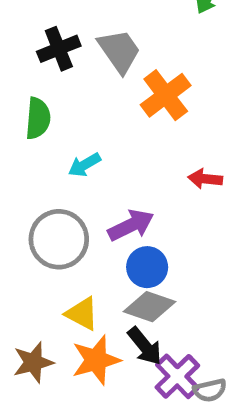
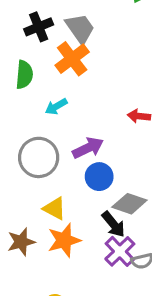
orange cross: (166, 95) -> (72, 59), moved
gray diamond: (149, 307) -> (129, 204), moved
black arrow: (145, 346) -> (113, 224), moved

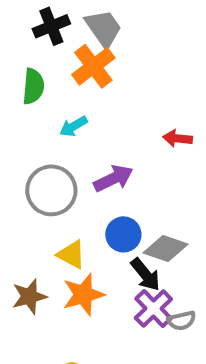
blue circle: (99, 177) -> (123, 234), moved

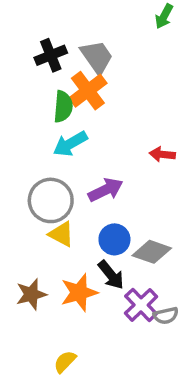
green semicircle: (33, 86) -> (63, 107), moved
cyan arrow: (73, 126) -> (70, 144), size x1.4
yellow triangle: (71, 254) -> (61, 234), moved
black arrow: (145, 274) -> (111, 275), moved

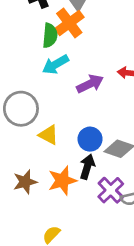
purple arrow: (106, 190) -> (90, 84), moved
gray circle: (51, 200) -> (21, 109), moved
black arrow: (111, 275) -> (87, 167), turned -125

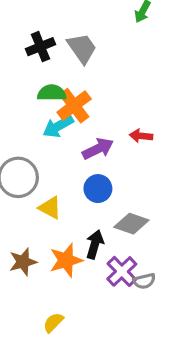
orange cross: (69, 23) -> (74, 106), moved
green semicircle: (50, 35) -> (52, 93), turned -95
blue circle: (90, 139) -> (98, 189), moved

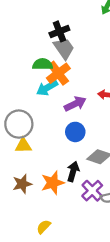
black cross: (41, 47) -> (59, 31), moved
gray trapezoid: (82, 48) -> (64, 48), moved
yellow triangle: (50, 208) -> (23, 145), moved, turned -30

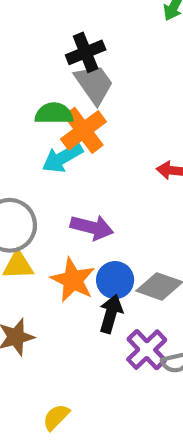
purple arrow: (75, 104) -> (92, 227), moved, turned 40
blue circle: (75, 132) -> (115, 280), moved
orange star: (53, 183) -> (73, 280), moved, turned -30

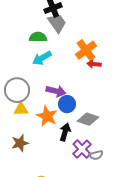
orange cross: (83, 130) -> (86, 50), moved
blue circle: (115, 280) -> (67, 104), moved

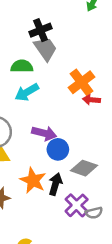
orange star: (47, 116) -> (33, 180), moved

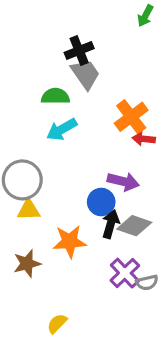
purple arrow: (44, 133) -> (123, 182), moved
orange star: (33, 180) -> (70, 241), turned -30
black arrow: (55, 184) -> (111, 224), moved

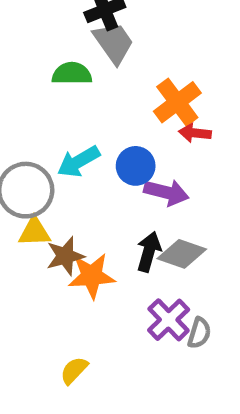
cyan arrow: (62, 129) -> (78, 162), moved
blue circle: (101, 202) -> (136, 166), moved
brown star: (27, 264) -> (65, 256), moved
gray semicircle: (147, 283) -> (199, 333), turned -60
yellow semicircle: (57, 324) -> (74, 370), moved

